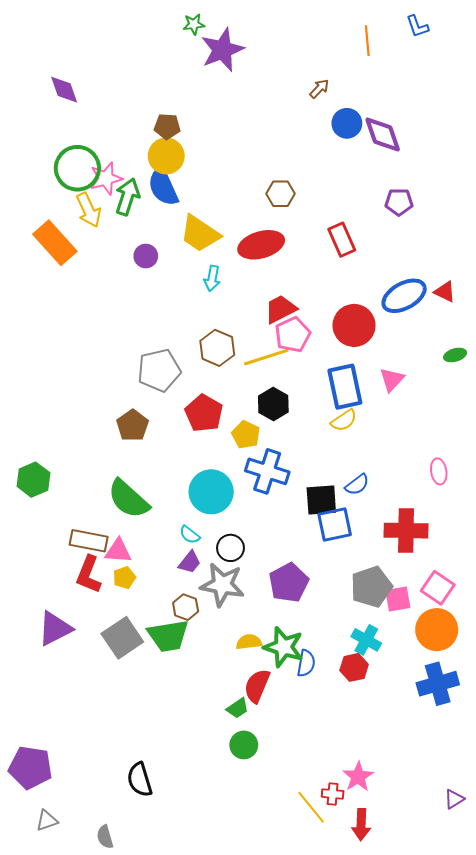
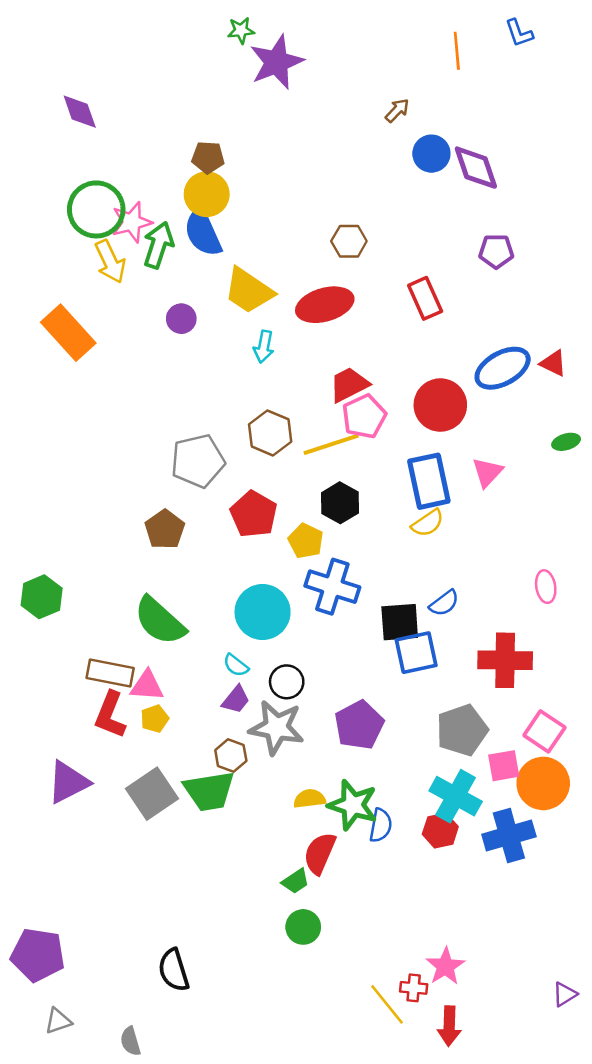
orange rectangle: (55, 243) -> (68, 333), moved
pink square: (398, 599) -> (504, 766), moved
cyan cross: (366, 640) -> (456, 796), size x1.4
blue cross: (438, 684) -> (509, 836), moved

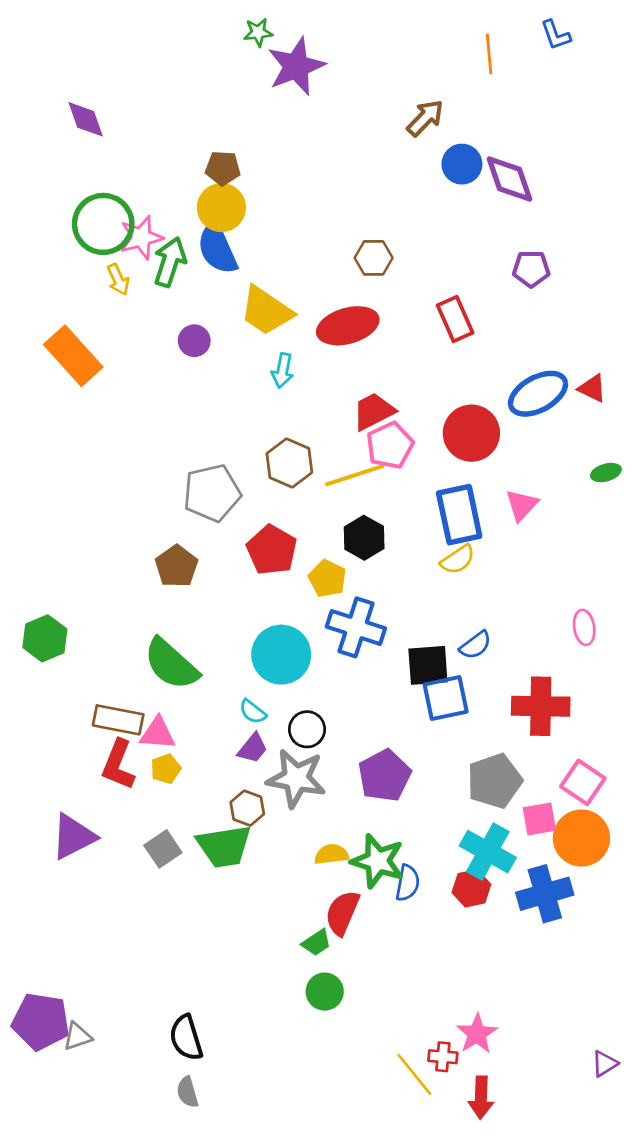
brown arrow: (397, 110) -> (425, 118), size x1.4
yellow arrow: (110, 262) -> (118, 280), size x0.7
gray square: (152, 794) -> (163, 849), size x0.7
gray triangle: (58, 1021) -> (77, 1036), moved
gray semicircle: (130, 1041) -> (187, 1092), moved

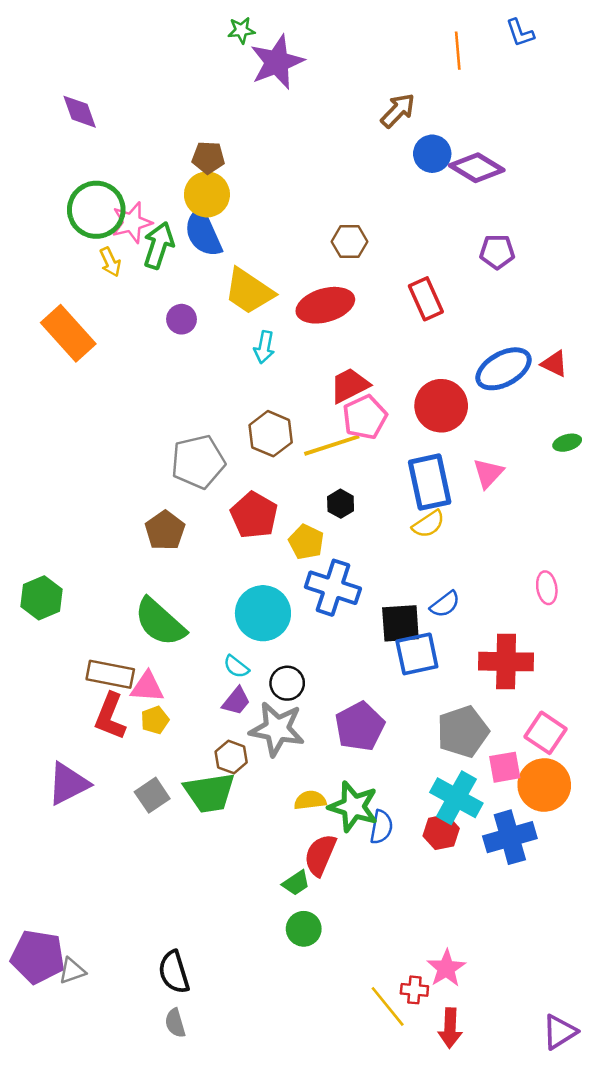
purple diamond: (509, 179) -> (477, 168), turned -40
black hexagon: (364, 538) -> (341, 504), size x0.7
purple triangle: (605, 1064) -> (560, 1032), moved, size x1.4

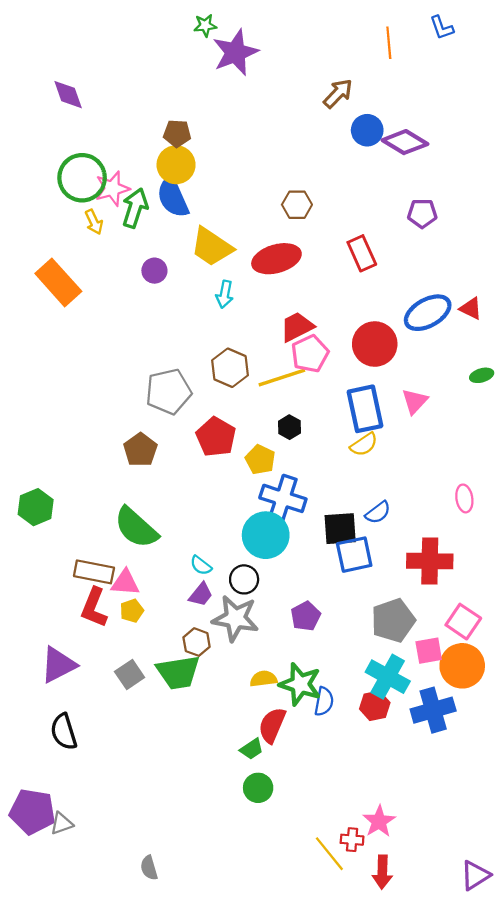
cyan circle: (263, 613) -> (266, 535), moved
purple pentagon: (360, 726) -> (306, 616), size x0.7
black semicircle: (174, 972) -> (64, 732), moved

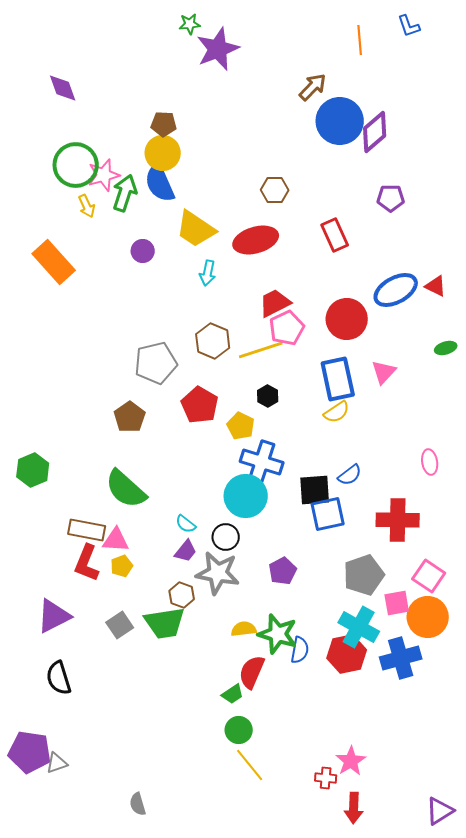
blue circle: (367, 130) -> (340, 121), size x1.6
purple diamond: (405, 142) -> (375, 132), turned -72
red hexagon: (375, 706) -> (347, 654), size x1.4
yellow line: (329, 854) -> (250, 765), moved

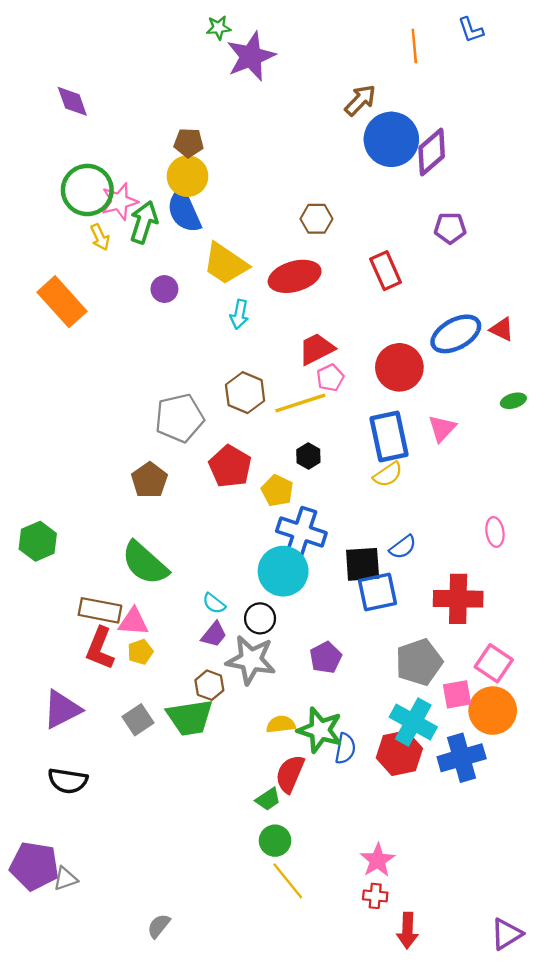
pink pentagon: (287, 328) -> (330, 378), size x0.7
black semicircle: (59, 678) -> (68, 781), turned -64
pink star: (351, 761) -> (377, 860), moved
gray semicircle: (138, 804) -> (159, 926), turned 55

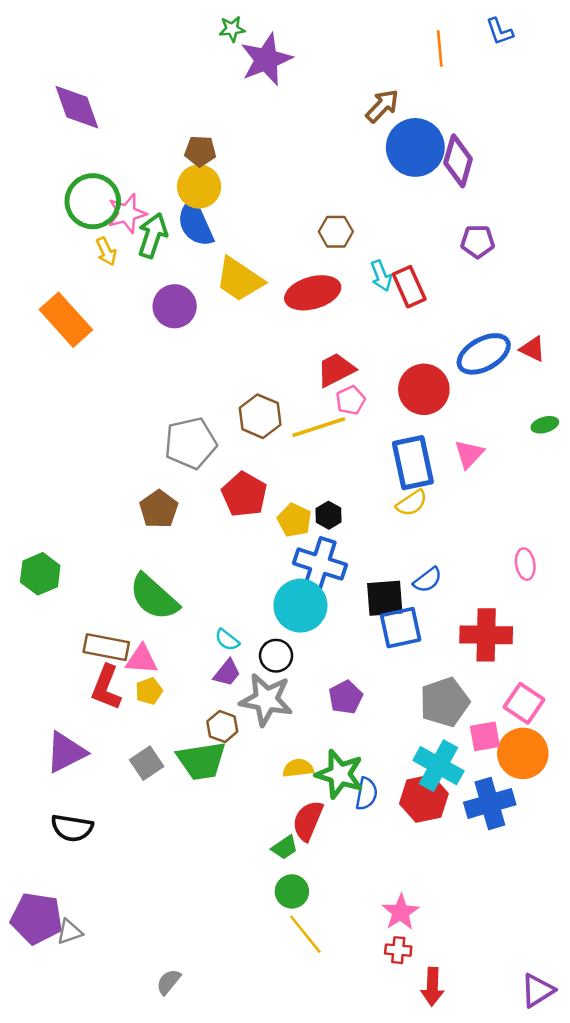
purple diamond: (72, 101) -> (77, 107), size x1.4
purple diamond: (432, 152) -> (458, 161), turned -33
purple circle: (164, 289) -> (175, 306), size x1.5
cyan arrow: (239, 314) -> (381, 276), moved, turned -32
black hexagon: (308, 456) -> (329, 515), moved

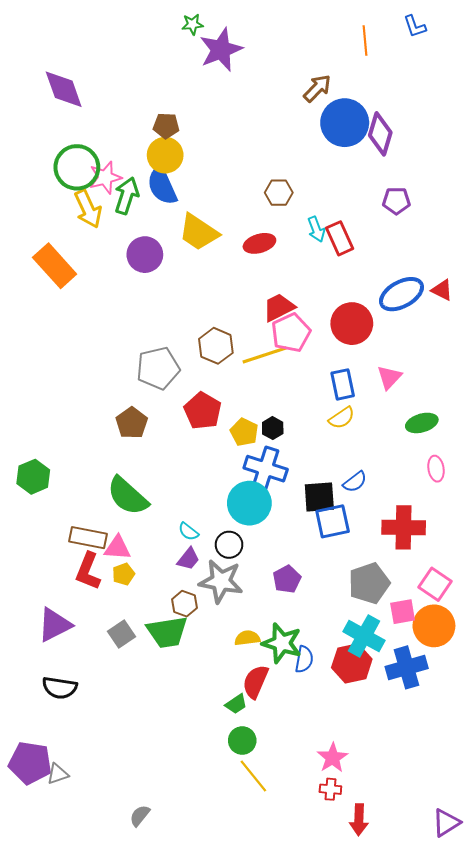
yellow arrow: (106, 251) -> (88, 209), size x1.6
red ellipse: (313, 293) -> (259, 243), size x0.7
pink pentagon: (351, 400) -> (291, 333), size x1.6
green ellipse: (545, 425) -> (422, 423), moved, size x1.4
blue rectangle: (413, 463) -> (343, 384), size x0.7

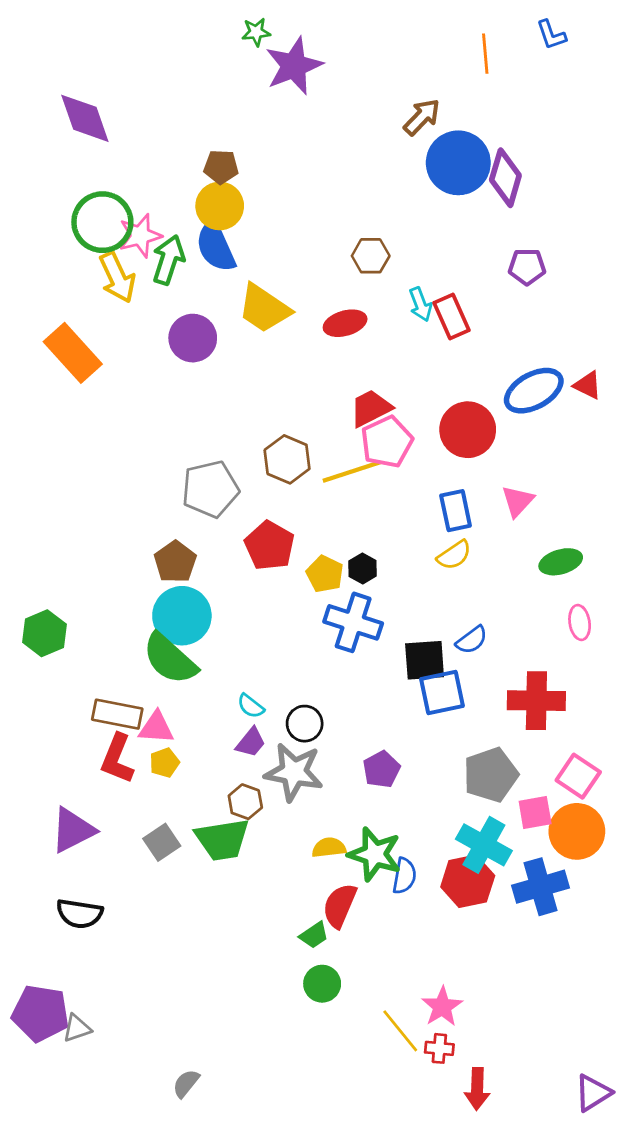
cyan circle: (249, 503) -> (182, 616), moved
yellow line: (253, 776) -> (400, 1031), moved

